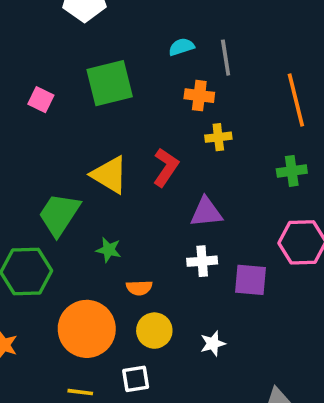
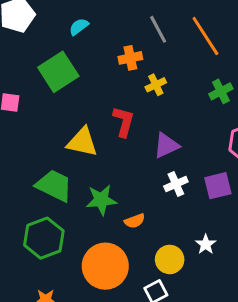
cyan semicircle: (181, 47) -> (79, 27), moved
gray line: (226, 58) -> (158, 29), moved
green trapezoid: (59, 214) -> (54, 186), turned 102
green star: (109, 250) -> (101, 200), size x1.5
yellow circle: (154, 331) -> (170, 259), moved

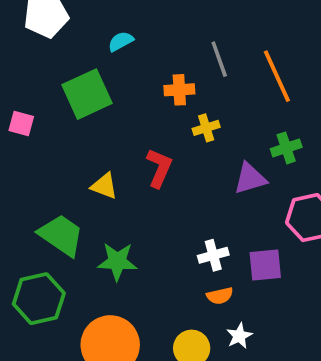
yellow triangle: (82, 142) -> (104, 186), size x0.7
purple triangle: (166, 145) -> (250, 178), moved
orange semicircle: (135, 221) -> (220, 296), moved

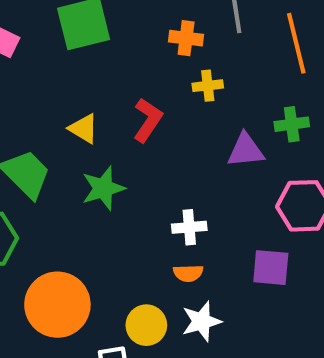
green star: (117, 261) -> (103, 188), moved, turned -30
purple square: (265, 265) -> (271, 268), moved
white star: (239, 336) -> (201, 321), size x1.4

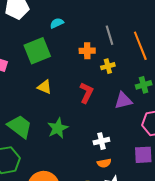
yellow cross: (208, 86) -> (108, 66), moved
red L-shape: (148, 120) -> (86, 93), moved
yellow triangle: (84, 129) -> (45, 87), moved

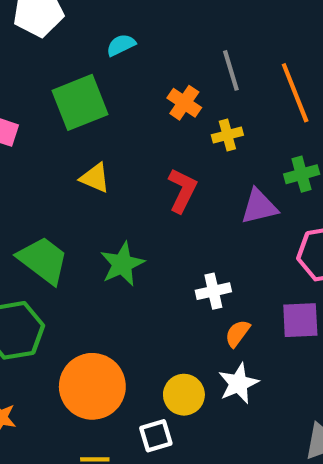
orange cross: (87, 51) -> (184, 103), turned 35
orange semicircle: (104, 163) -> (237, 333), moved, turned 136

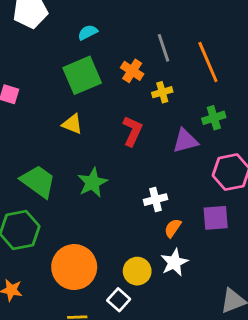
green square: (80, 102) -> (82, 75), moved
white square: (156, 436) -> (119, 300), turned -30

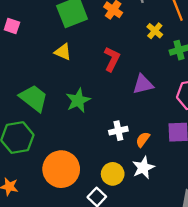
yellow cross: (162, 92) -> (155, 31), moved, turned -35
purple triangle: (185, 141) -> (143, 84), moved
white cross: (155, 200) -> (118, 131), moved

